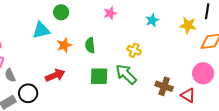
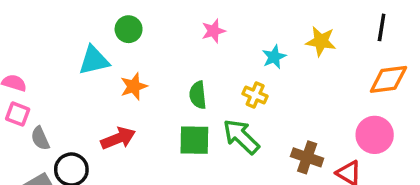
cyan star: (152, 20) -> (274, 57), moved
yellow star: (188, 25) -> (321, 41), moved
green semicircle: (90, 45) -> (198, 95), moved

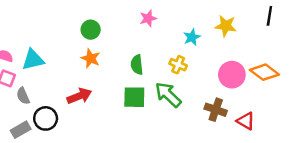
green circle: (129, 29) -> (91, 30), moved
cyan triangle: (94, 60) -> (33, 60), moved
orange diamond: (388, 79) -> (264, 72), moved, turned 44
orange star: (134, 86) -> (91, 58), turned -30
pink circle: (375, 135) -> (232, 75), moved

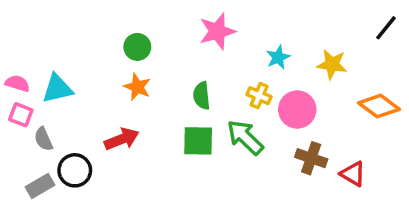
black line: (269, 16) -> (386, 28), turned 30
pink star: (148, 18) -> (217, 31), size x1.5
yellow star: (226, 26) -> (332, 64), moved
pink circle: (232, 75) -> (297, 110), moved

